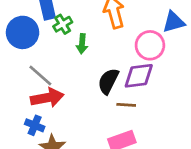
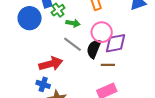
green arrow: (82, 44) -> (73, 23), turned -80
pink circle: (150, 45) -> (102, 32), moved
gray line: (40, 75) -> (72, 44), moved

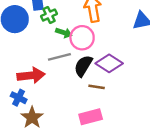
pink circle: (102, 32) -> (82, 38), moved
purple diamond: (115, 43) -> (109, 63), turned 35
gray line: (72, 44) -> (59, 57), turned -60

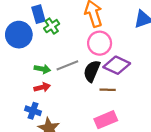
green arrow: (64, 33) -> (42, 69), moved
pink circle: (82, 38) -> (100, 43), moved
red arrow: (31, 75) -> (42, 87), size x0.6

